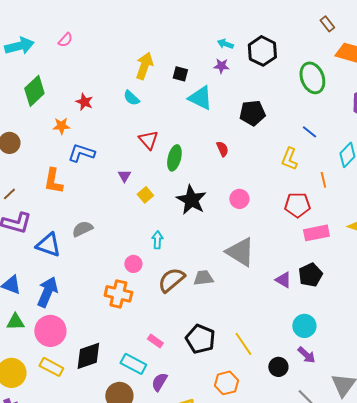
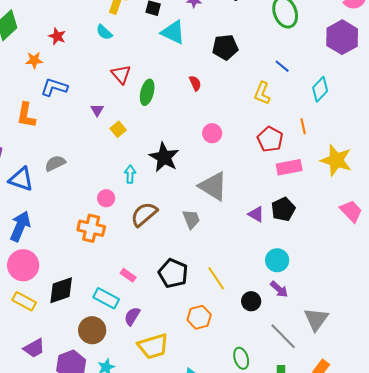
orange line: (323, 180) -> (303, 126), moved
black star: (191, 200) -> (164, 157), moved
red pentagon: (297, 205) -> (270, 139), turned 30
gray trapezoid: (203, 278) -> (191, 219), moved, turned 75

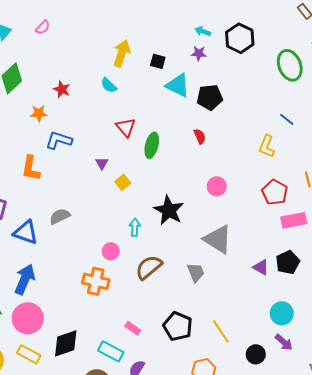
black pentagon: (225, 47) -> (210, 97), moved

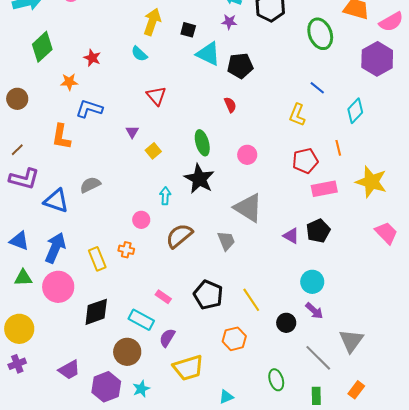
green ellipse: (152, 145) -> (202, 143), moved, turned -30
red pentagon: (275, 192) -> (305, 161), turned 30
orange cross: (96, 281) -> (126, 250), size x0.6
yellow rectangle: (29, 354) -> (97, 259), moved, turned 40

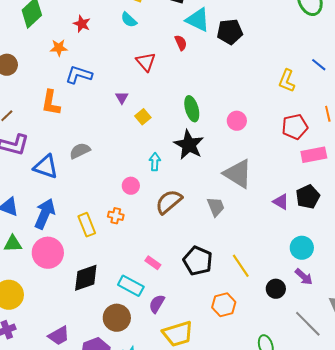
blue line: (317, 88) -> (319, 65), moved
red semicircle: (230, 105) -> (181, 43), moved

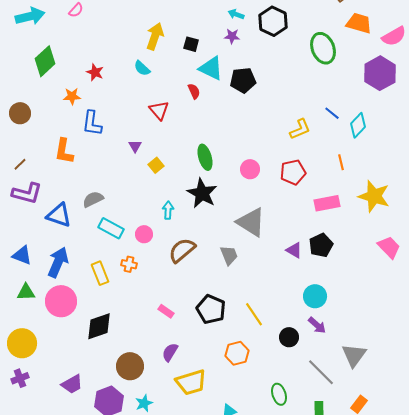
blue L-shape: (79, 75) -> (92, 123), turned -100
yellow L-shape: (287, 81) -> (300, 129), turned -135
red pentagon: (295, 127) -> (293, 172), moved
cyan rectangle: (131, 286) -> (111, 228), moved

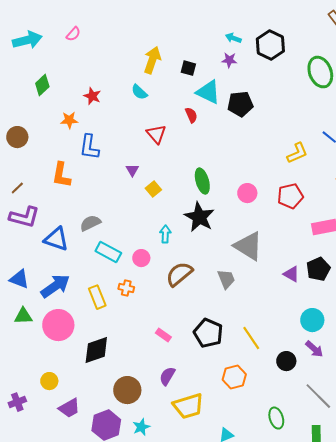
green diamond: (45, 61) -> (42, 85), size x0.7
blue arrow: (58, 262) -> (55, 286), turned 32
yellow circle: (22, 343) -> (49, 381), moved, size x0.6

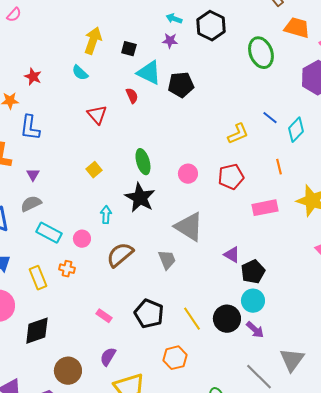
purple triangle: (132, 170) -> (33, 175), moved
black pentagon: (318, 269) -> (253, 272), moved
black circle: (286, 361) -> (227, 319), moved, size x1.4

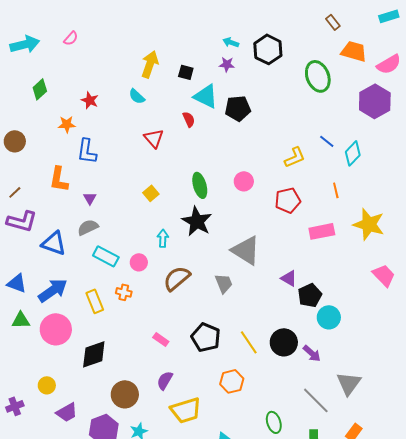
pink circle: (188, 174) -> (244, 181), moved
cyan circle: (253, 301) -> (329, 317), moved

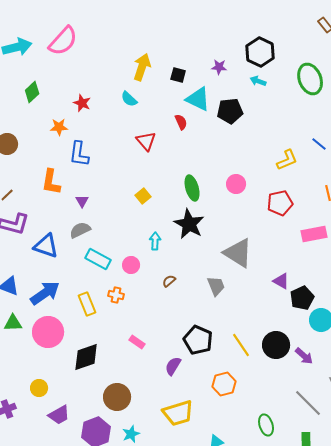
pink semicircle: (71, 38) -> (63, 41), size x2.0
cyan arrow: (231, 42) -> (258, 81), moved
brown semicircle: (177, 278) -> (169, 281), size x0.5
pink rectangle: (161, 339) -> (137, 342), moved
purple semicircle: (165, 380) -> (173, 366), moved

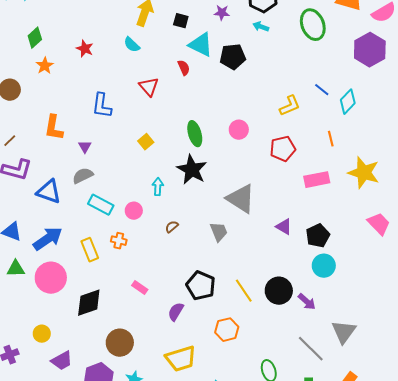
orange star: (59, 127) -> (45, 66), moved, turned -30
blue L-shape: (79, 154) -> (102, 106), moved
black pentagon: (302, 298) -> (318, 236), moved

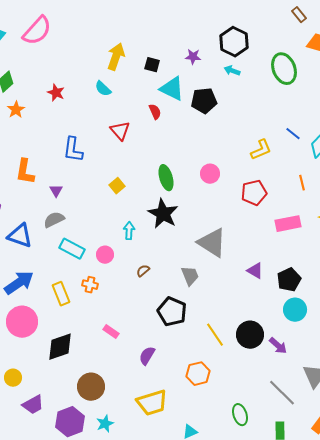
black pentagon: (201, 286) -> (172, 312), moved

